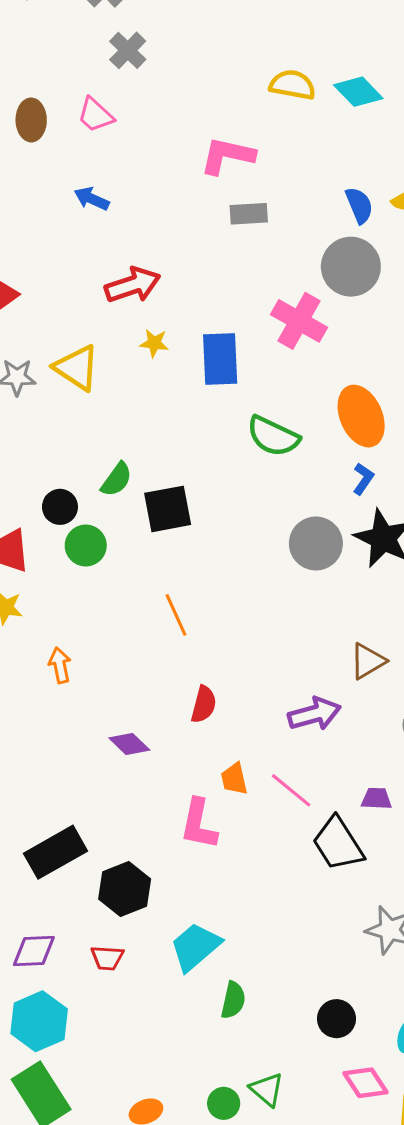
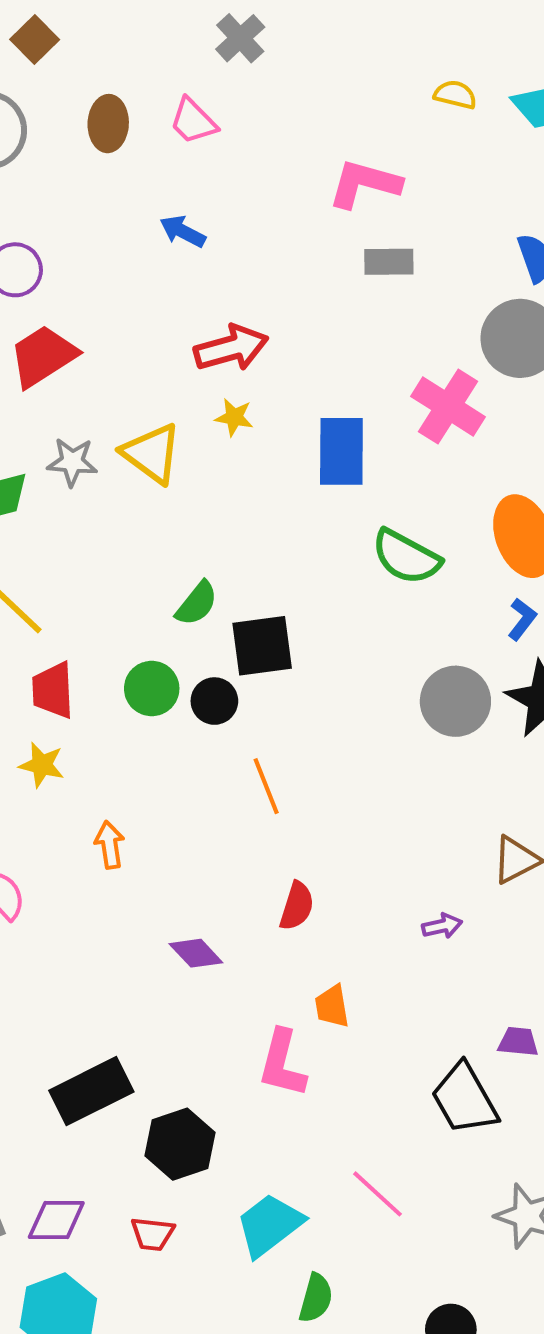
yellow semicircle: (292, 85) -> (455, 95), size x0.7
yellow star: (154, 343) -> (234, 417), moved
black circle: (60, 507) -> (214, 701), moved
purple arrow: (314, 714) -> (442, 926), size x0.6
pink line: (291, 790) -> (378, 1194), moved

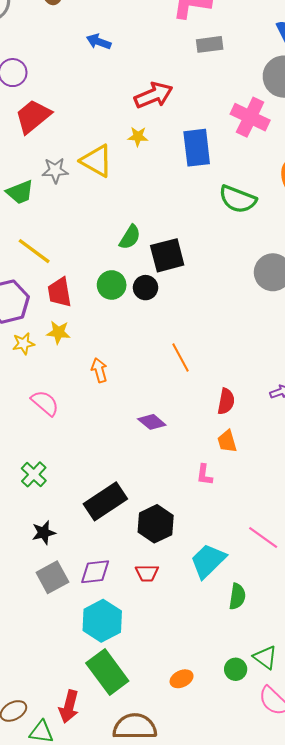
red arrow: (231, 348) -> (154, 95), moved
orange line: (266, 786) -> (181, 358), moved
red semicircle: (297, 906) -> (226, 401), moved
pink L-shape: (282, 1063) -> (204, 475), size x0.6

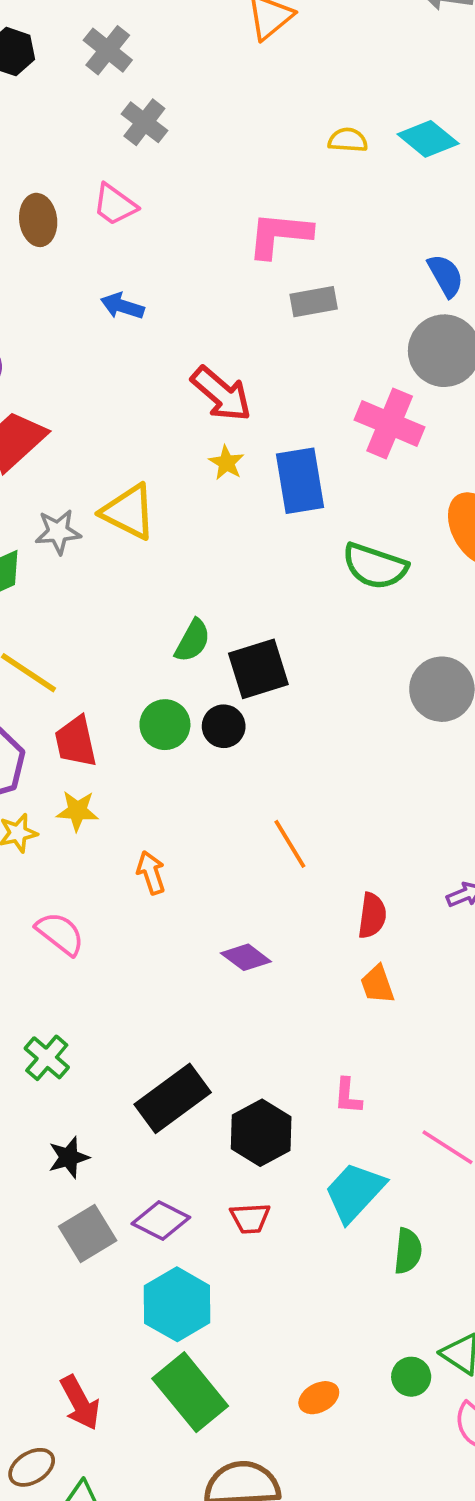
red arrow: (154, 95) -> (221, 394), turned 66
yellow star: (138, 136) -> (226, 463), moved, turned 30
pink L-shape: (204, 475) -> (348, 1096), moved
purple diamond: (95, 572) -> (161, 1220), turned 36
red arrow: (69, 707) -> (80, 1403), moved, turned -40

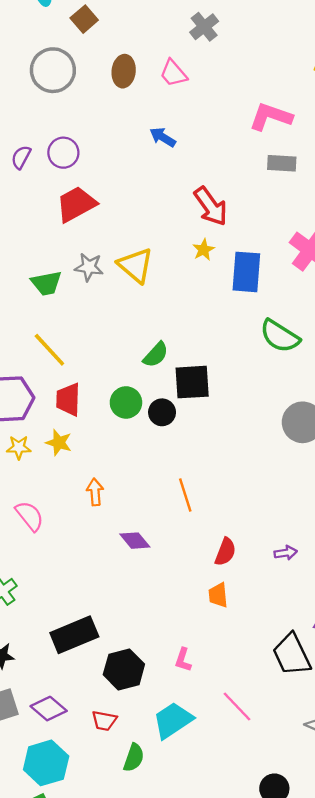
purple diamond: (246, 957) -> (135, 541), moved
green semicircle: (408, 1251) -> (134, 758), moved

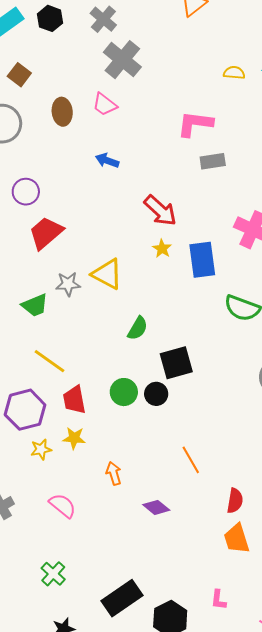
gray cross: (204, 27) -> (122, 60), size x1.5
green semicircle: (156, 355) -> (138, 328), moved
orange trapezoid: (218, 595) -> (237, 539), size x1.4

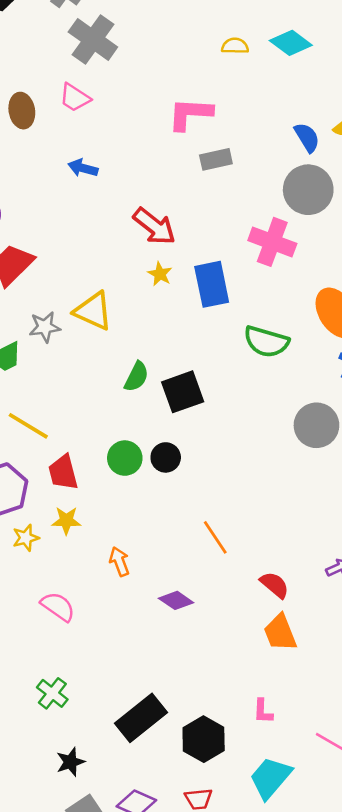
black square: (176, 363) -> (183, 392), moved
red semicircle: (235, 501) -> (275, 585), turned -55

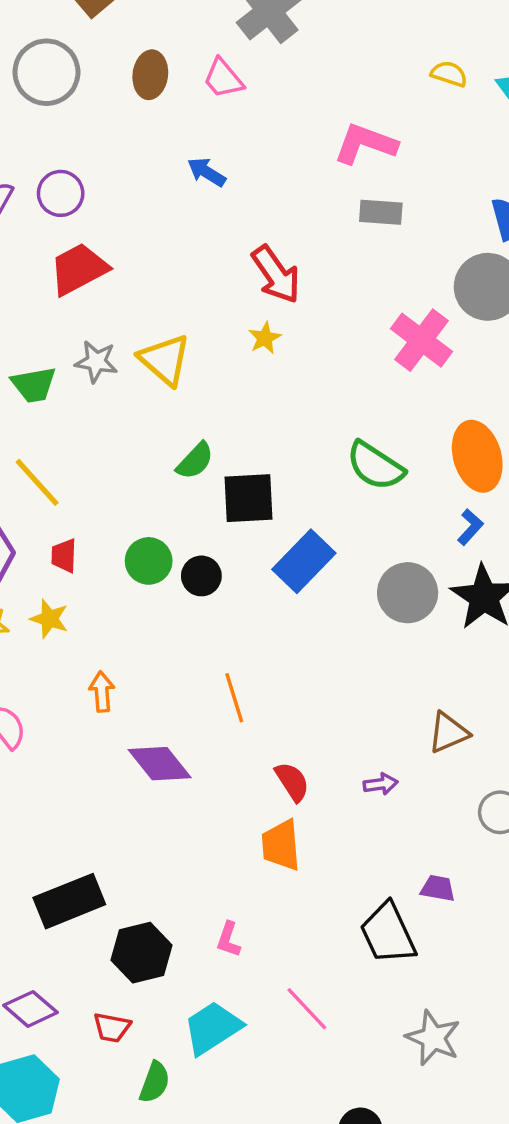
blue rectangle: (212, 284) -> (304, 561), moved, turned 39
red trapezoid: (63, 472) -> (64, 556), size x0.7
purple diamond: (176, 600) -> (160, 764), size x1.4

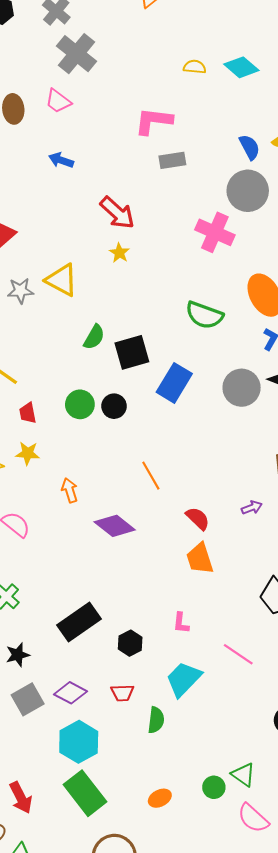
black hexagon: (141, 953) -> (130, 643), size x0.7

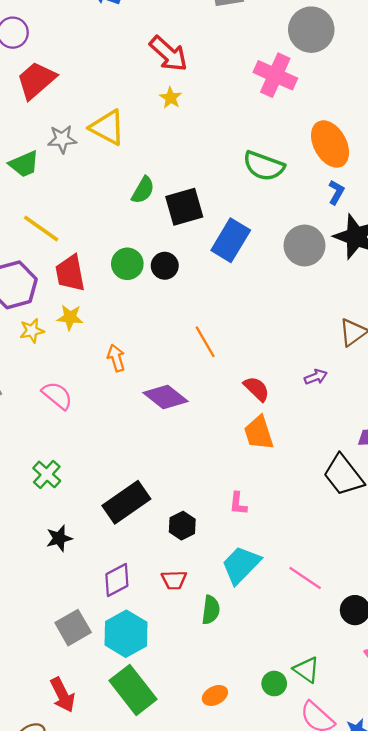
red trapezoid: (28, 413) -> (70, 273), size x1.6
pink line: (238, 654) -> (305, 578), moved
purple diamond: (70, 693) -> (117, 580), turned -56
gray square: (28, 699) -> (73, 628), moved

